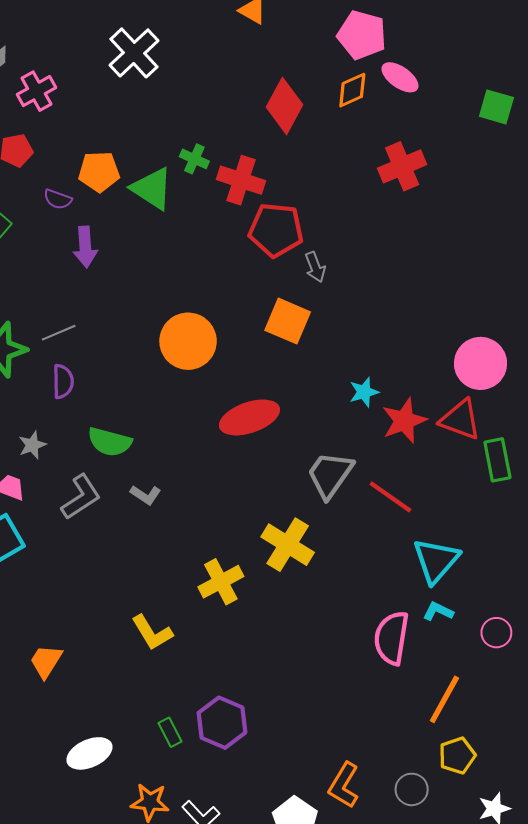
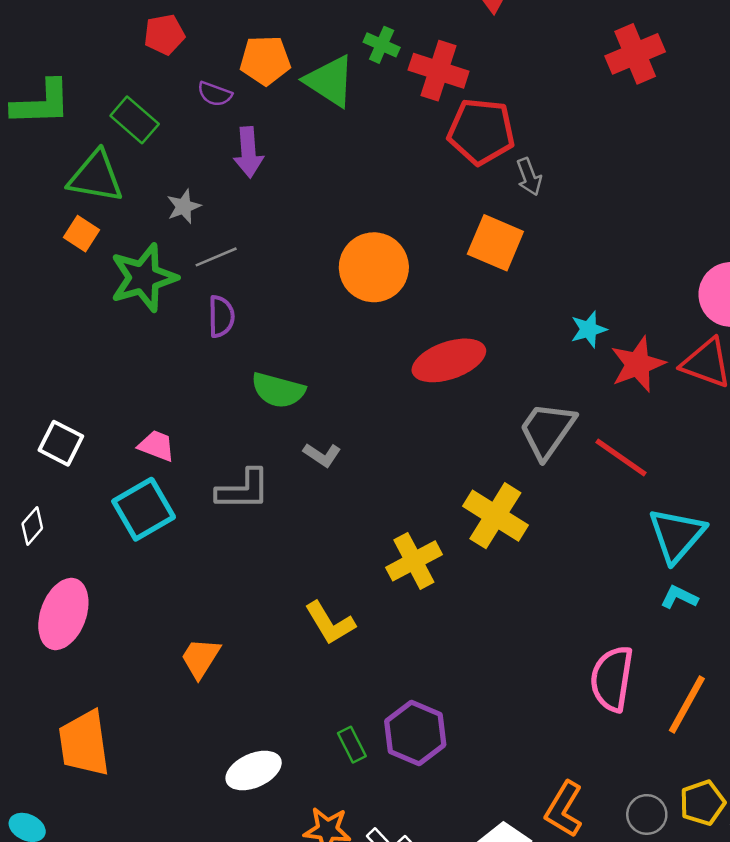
gray star: (32, 445) -> (184, 206), moved
gray L-shape: (81, 497) -> (243, 490), moved, turned 33
pink semicircle: (391, 638) -> (612, 679), moved
yellow pentagon: (457, 756) -> (702, 803), moved

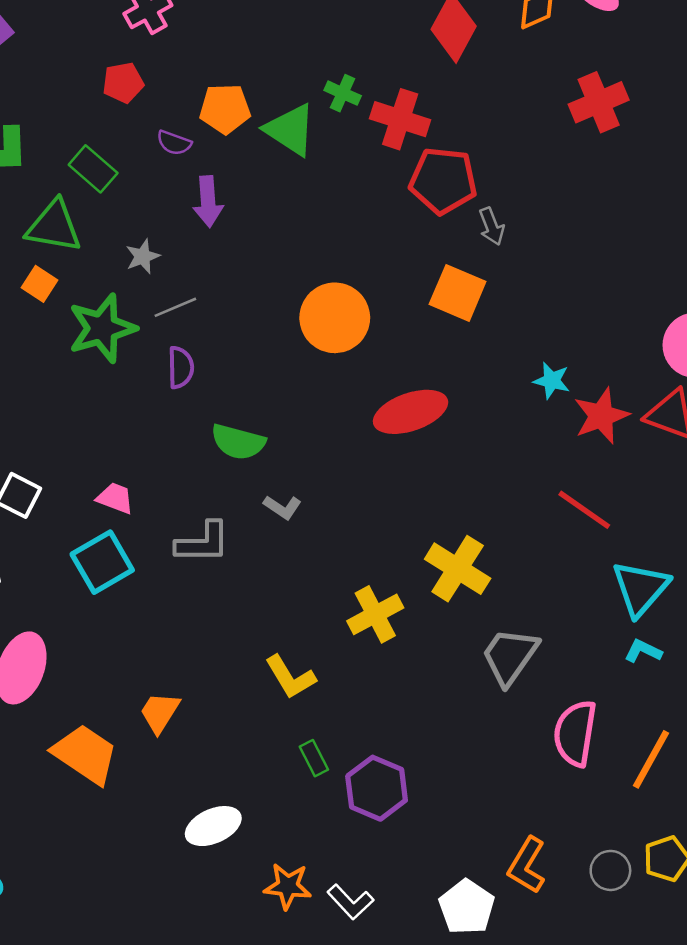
cyan star: (589, 329) -> (552, 381), turned 30
gray trapezoid: (547, 430) -> (510, 656), moved
orange trapezoid: (84, 743) -> (85, 754), moved, turned 132
green rectangle: (352, 745) -> (314, 758), moved

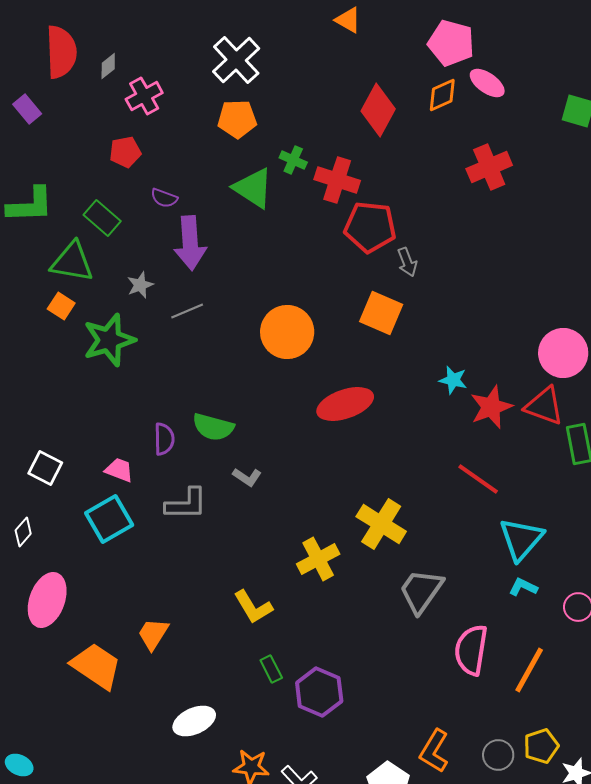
orange pentagon: (225, 109) -> (237, 119), moved
purple arrow: (208, 202) -> (190, 243), size x1.4
gray line: (175, 307) -> (187, 311), moved
purple semicircle: (181, 367) -> (164, 439), moved

